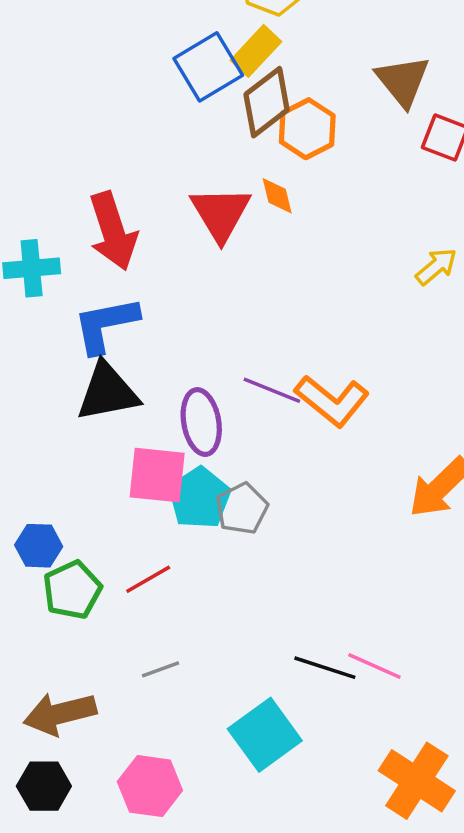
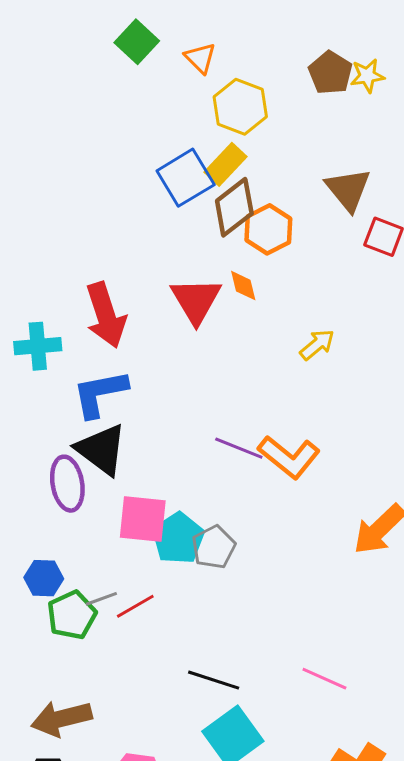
yellow arrow: (436, 267) -> (317, 345), moved
black triangle: (108, 392) -> (101, 450), turned 48
purple ellipse: (201, 422) -> (67, 484), moved
black line: (325, 668) -> (214, 680), moved
gray line: (161, 669) -> (101, 599), moved

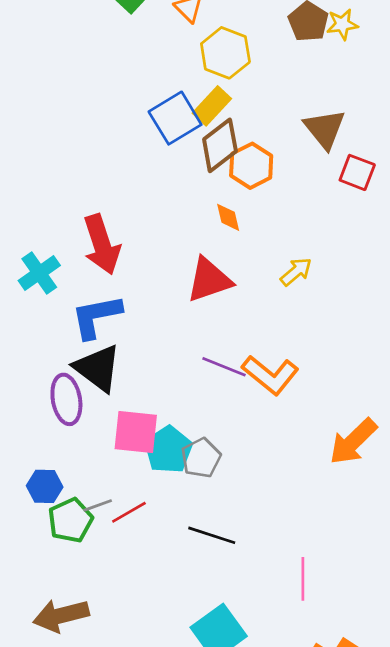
red triangle: (196, 300) -> (209, 280), moved, turned 42
cyan cross: (38, 346) -> (39, 273), turned -30
pink line: (324, 679) -> (303, 579), turned 66
black line: (214, 680) -> (212, 535), moved

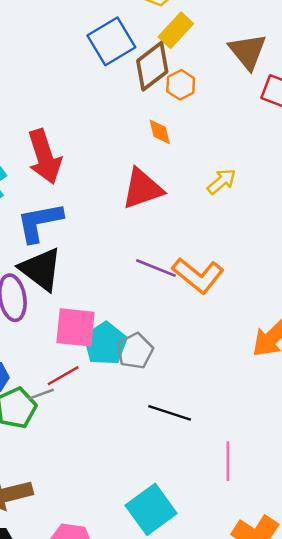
yellow rectangle: (212, 106) -> (176, 30), moved
orange hexagon: (251, 166) -> (181, 85), size x0.7
red line: (129, 512) -> (63, 376), moved
black line: (212, 535) -> (170, 413), moved

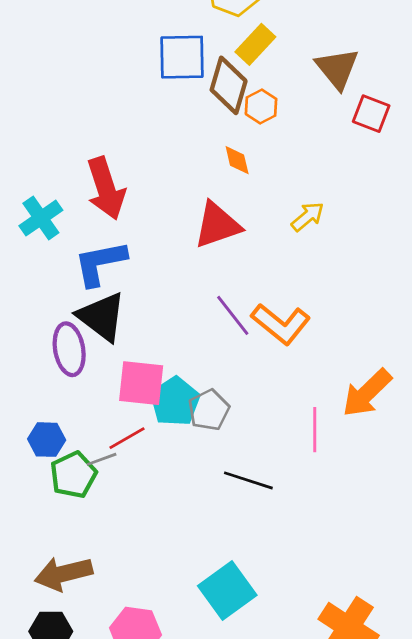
blue square: (111, 41) -> (182, 57), turned 30
brown diamond: (152, 66) -> (229, 85), turned -36
purple line: (156, 268) -> (233, 315), turned 30
pink line: (228, 461) -> (315, 430), moved

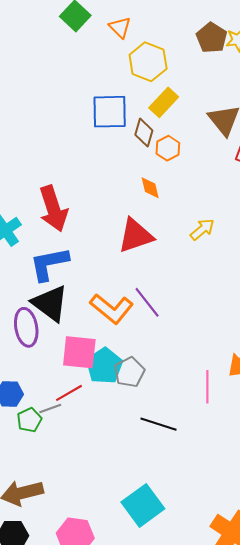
brown diamond: (229, 85) -> (144, 133), size x0.7
orange L-shape: (281, 324) -> (112, 309), moved
green pentagon: (73, 475) -> (29, 420), size x0.7

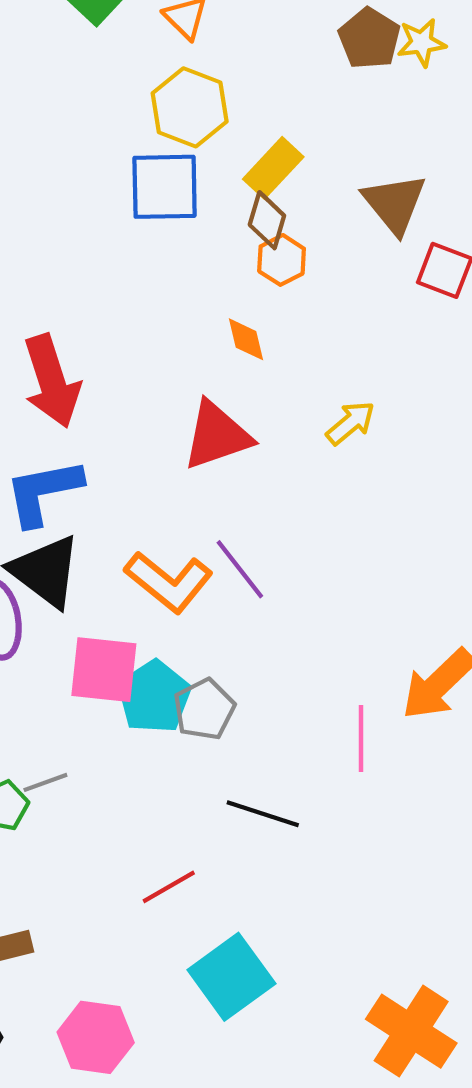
yellow hexagon: (148, 62) -> (190, 107), moved
brown diamond: (144, 133) -> (267, 220), moved
red line: (69, 393) -> (169, 887), moved

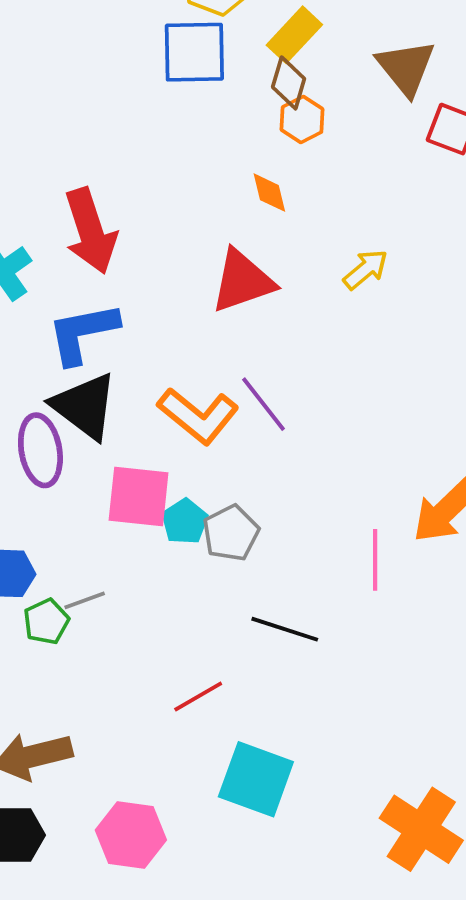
cyan pentagon: (154, 697) -> (185, 521), size x0.7
cyan square: (231, 977) -> (256, 779), turned -34

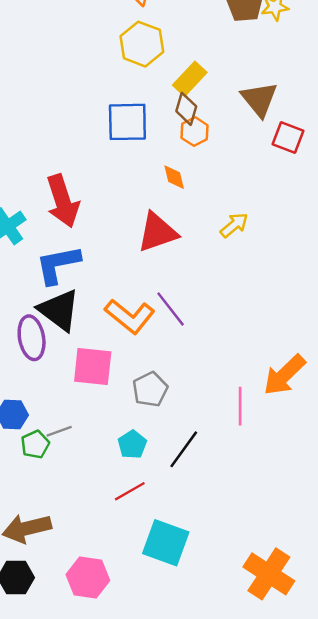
blue square: (194, 52) -> (127, 122), moved
cyan pentagon: (185, 521) -> (132, 444), moved
black line: (285, 629) -> (184, 449), turned -72

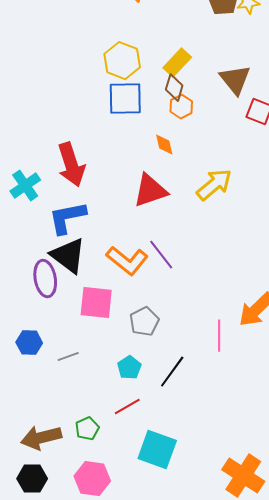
yellow hexagon: (142, 44) -> (122, 61), moved
yellow arrow: (234, 225) -> (214, 185), size x1.5
green pentagon: (35, 444) -> (87, 429), moved

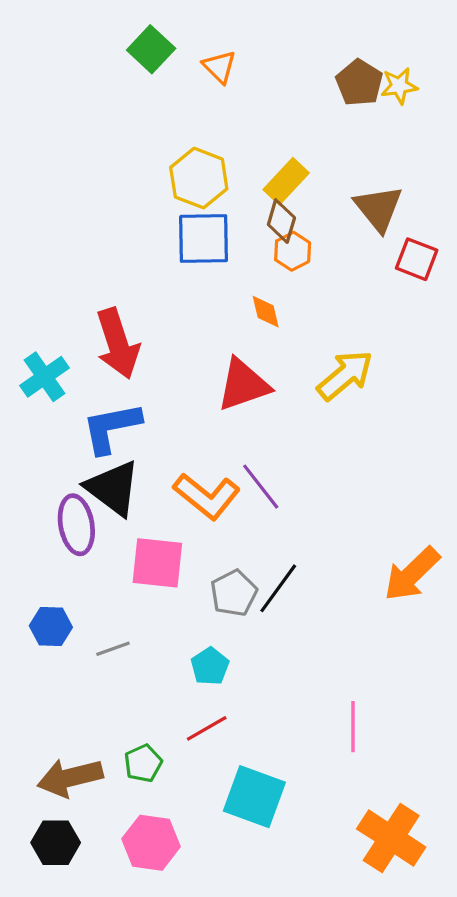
pink line: (219, 336) -> (353, 727), moved
black line: (172, 372) -> (278, 588), moved

